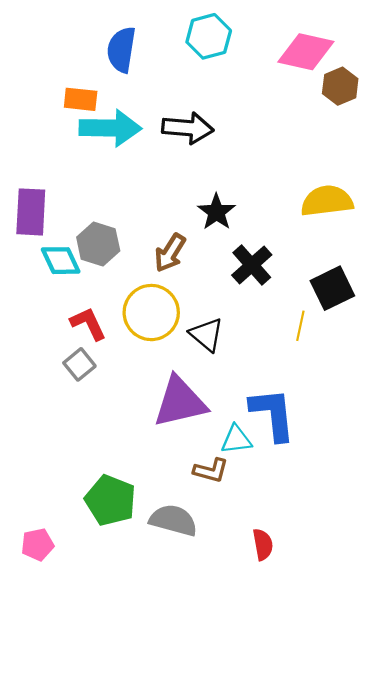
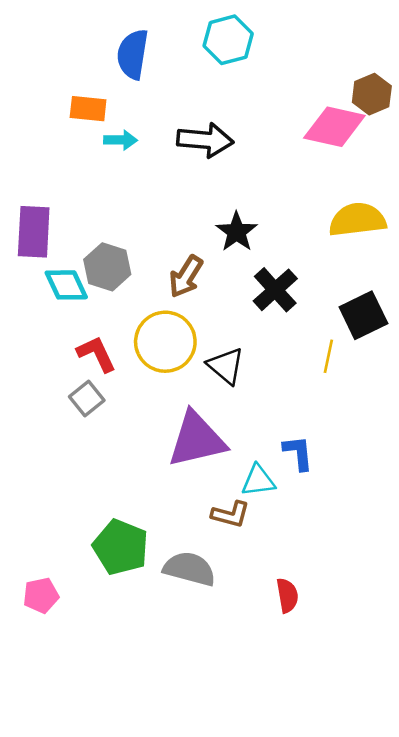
pink diamond: (306, 52) -> (334, 127), moved
cyan arrow: (110, 128) -> (121, 140), size x0.5
blue L-shape: (273, 414) -> (298, 453), size x0.6

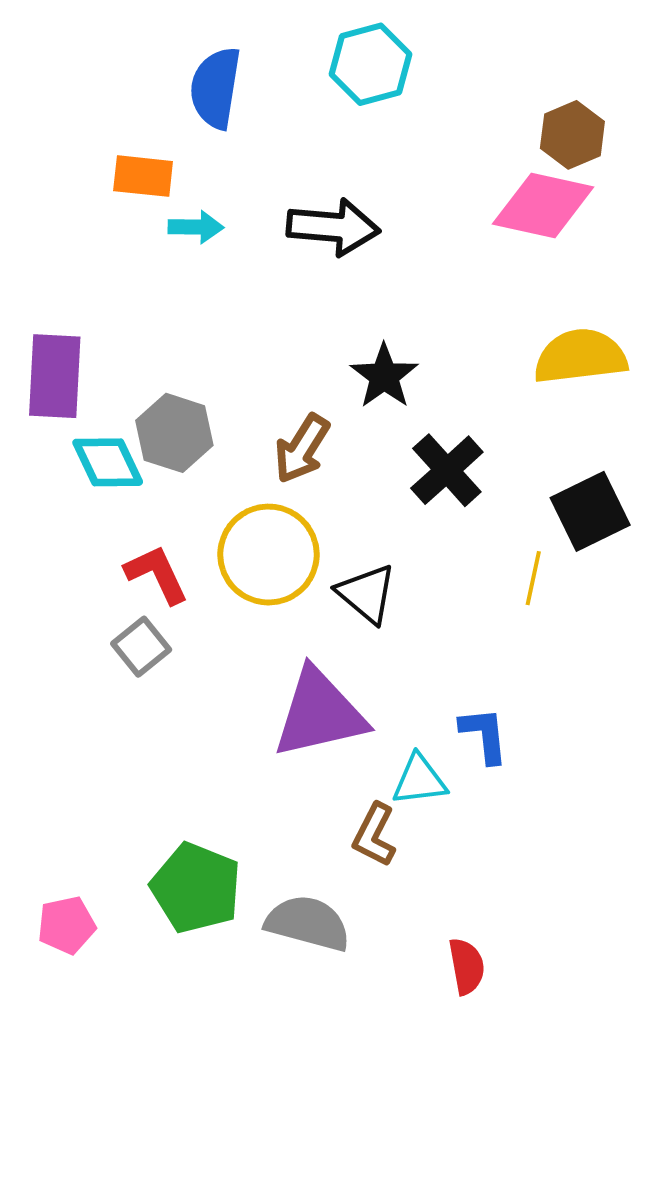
brown hexagon: (372, 94) -> (572, 135), moved
brown L-shape: (231, 514) -> (374, 835), turned 102
pink pentagon: (41, 595) -> (67, 925), moved

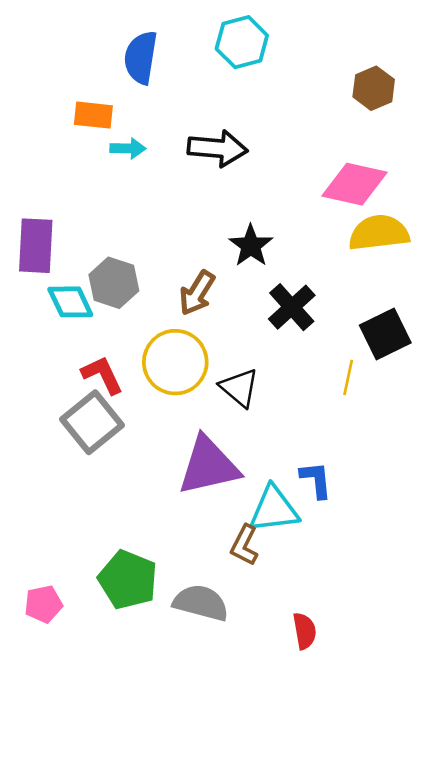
pink diamond: (543, 205) -> (354, 184), moved
gray square: (141, 647) -> (92, 422), size x1.6
cyan triangle: (419, 780) -> (274, 509), size x1.4

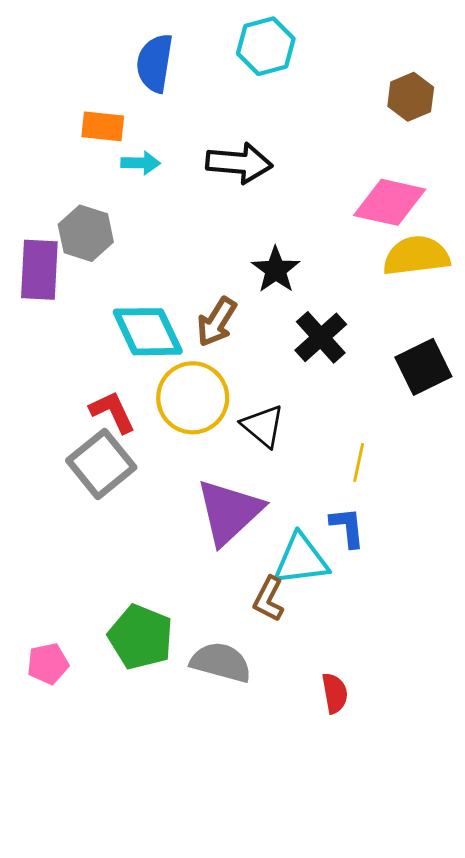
gray hexagon: (114, 283) -> (86, 233), moved
cyan diamond: (70, 302) -> (148, 332), moved, size x1.4
yellow line: (348, 377) -> (359, 463), moved
purple triangle: (209, 466) -> (229, 512), turned -30

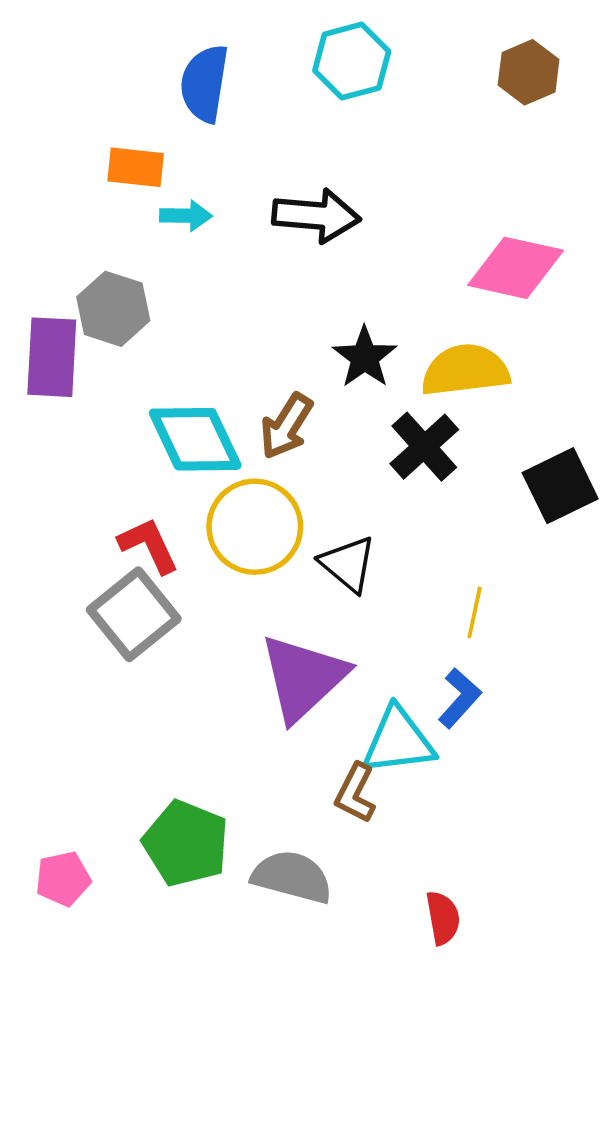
brown hexagon: (411, 97) -> (529, 72), moved
yellow semicircle: (416, 256) -> (465, 370), moved
blue L-shape: (347, 527) -> (460, 698), turned 48

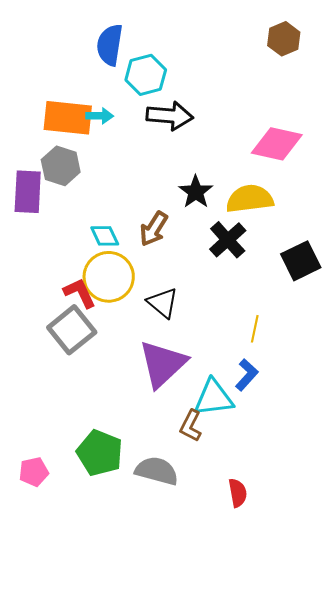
cyan hexagon: (352, 61) -> (146, 75), moved
orange rectangle: (136, 167) -> (68, 118), moved, size x1.6
cyan diamond: (195, 439) -> (105, 236), size x0.6
yellow circle: (255, 527) -> (109, 277), moved
black triangle: (348, 564) -> (163, 303), moved

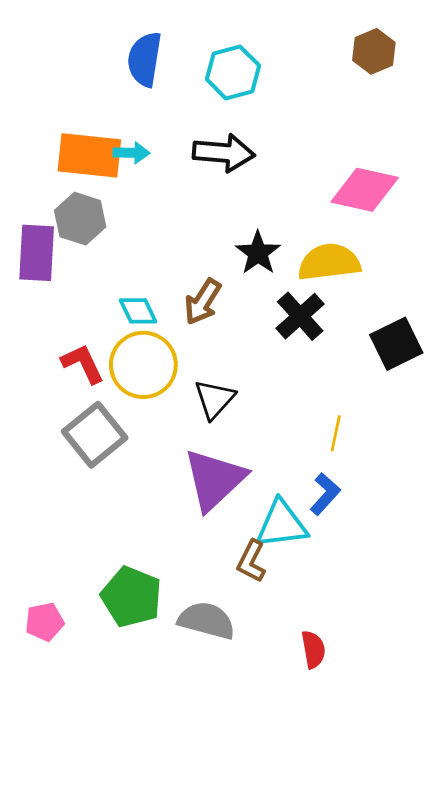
cyan hexagon: (146, 75) -> (233, 72), moved
red L-shape: (80, 293) -> (83, 364), moved
black triangle: (163, 303) -> (214, 399), turned 32

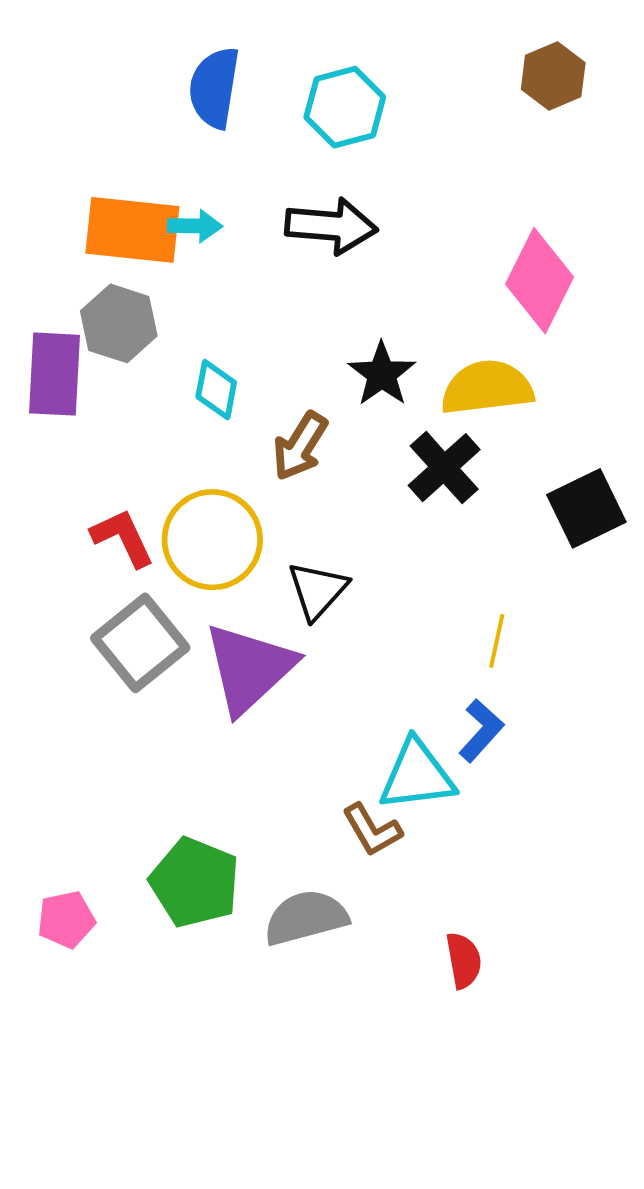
pink diamond: (365, 190) -> (540, 281), turned -76
cyan diamond: (138, 311) -> (216, 390), moved, turned 36
purple triangle: (214, 480) -> (249, 668), moved
brown L-shape: (251, 561) -> (372, 830), turned -57
gray semicircle: (207, 620) -> (306, 918), turned -30

